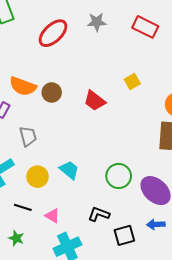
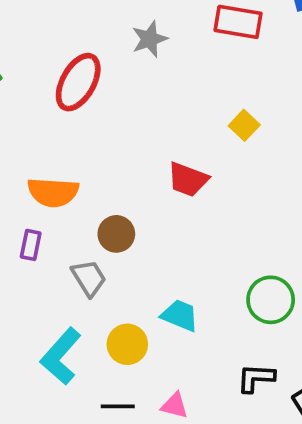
brown circle: (52, 92) -> (116, 234), moved

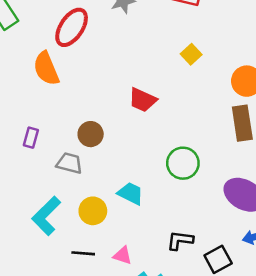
yellow square: (244, 125) -> (191, 54), moved
orange semicircle: (53, 192) -> (46, 69), moved, turned 60
gray trapezoid: (89, 278) -> (69, 163), turned -48
green circle: (271, 300) -> (183, 163), moved

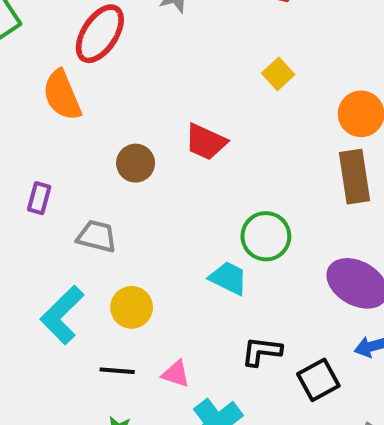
brown circle: (91, 134) -> (136, 163), moved
cyan trapezoid: (131, 193) -> (228, 278), moved

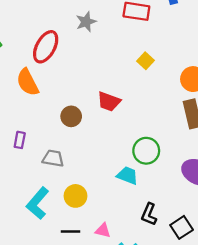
black L-shape: (262, 351) -> (149, 214), turned -70

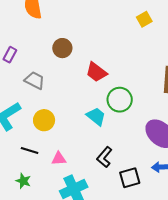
red trapezoid: (109, 102) -> (96, 72), moved
pink triangle: (103, 231) -> (59, 159), turned -35

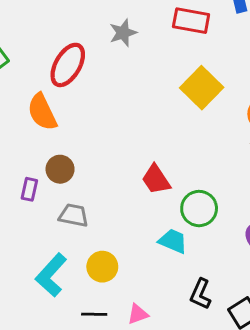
yellow square: (144, 19) -> (202, 88), size x1.8
brown circle: (62, 48) -> (60, 169), moved
red trapezoid: (96, 72) -> (156, 179), turned 35

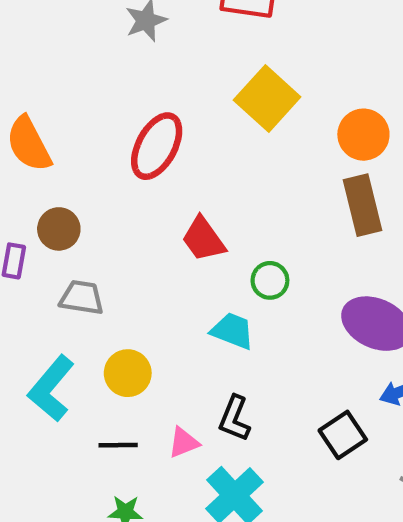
red ellipse: (68, 65) -> (157, 146), moved
green circle: (199, 209) -> (270, 280), size x0.7
black L-shape: (200, 294) -> (234, 418), moved

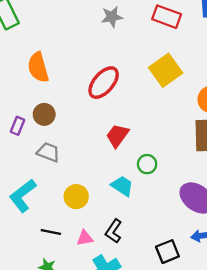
red trapezoid: (203, 239) -> (117, 136), turned 60
yellow circle: (128, 373) -> (76, 197), moved

